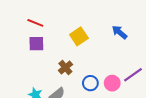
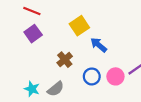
blue arrow: (119, 32) -> (99, 45), moved
purple square: (36, 44) -> (33, 34), turned -35

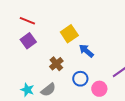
pink circle: (115, 76) -> (99, 89), moved

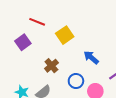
red line: (27, 21) -> (37, 22), moved
blue arrow: (86, 51) -> (91, 58), moved

